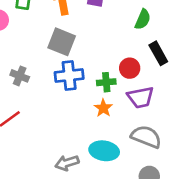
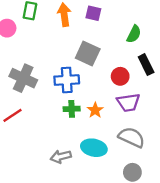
gray square: (62, 42) -> (88, 54), moved
gray cross: (20, 76) -> (23, 78), size x1.6
green cross: (106, 82) -> (72, 109), moved

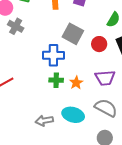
red circle: (120, 76) -> (99, 44), moved
gray cross: (23, 78) -> (16, 26), moved, size x0.7

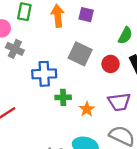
blue cross: (53, 55) -> (44, 74), moved
green cross: (56, 80) -> (63, 97), moved

